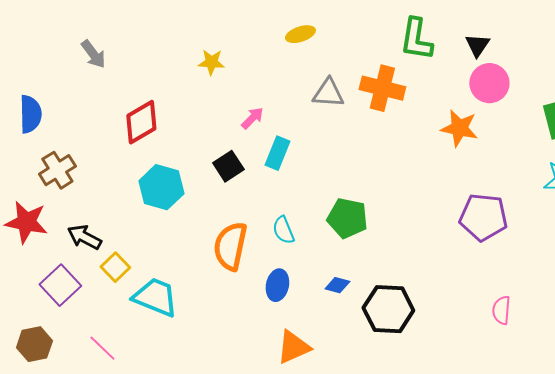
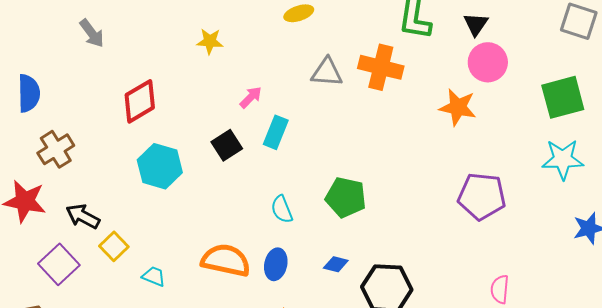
orange semicircle: (230, 246) -> (226, 260), moved, turned 90
cyan trapezoid: (155, 297) -> (154, 276), size x0.5

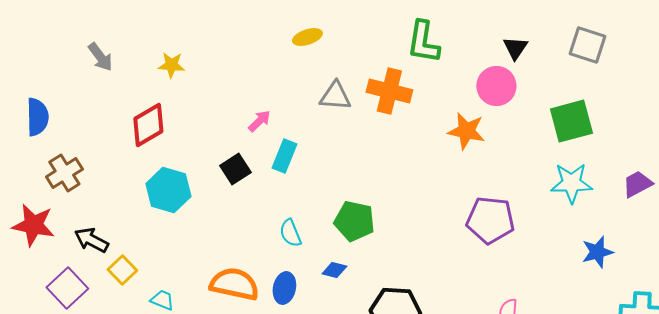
black triangle: (476, 24) -> (515, 48), moved
yellow star: (210, 41) -> (171, 65), moved
blue diamond: (336, 264) -> (334, 270), moved

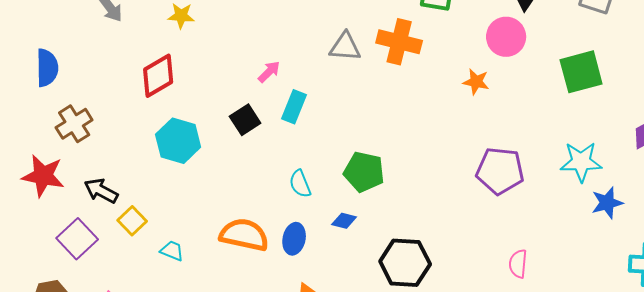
orange star: (466, 131) -> (476, 82), size x0.7
cyan star: (571, 183) -> (581, 162), moved

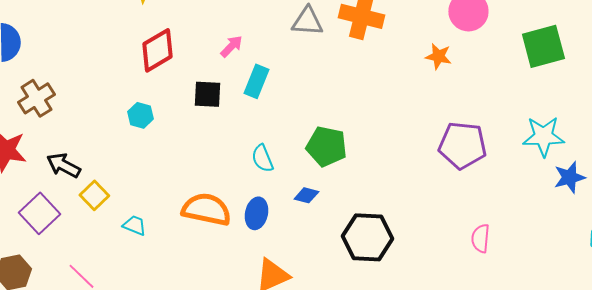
red diamond: (158, 76) -> (157, 50), moved
black square: (245, 120) -> (207, 94), turned 36
cyan hexagon: (178, 141) -> (140, 115), size x0.6

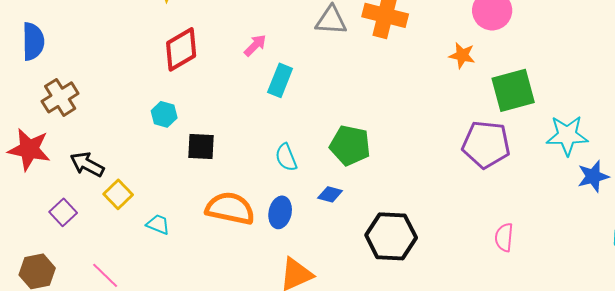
green square: (543, 46) -> (513, 90), moved
black square: (207, 94) -> (201, 146), moved
purple square: (39, 213) -> (63, 212), size x0.7

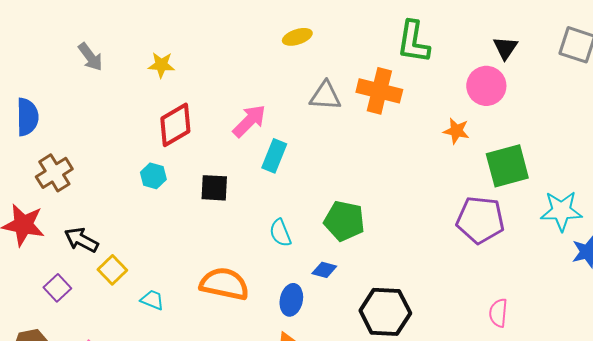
pink arrow: (255, 45) -> (249, 121), size x1.5
cyan hexagon: (164, 114) -> (153, 176), moved
black square: (201, 146) -> (214, 188), moved
blue ellipse: (280, 212) -> (291, 300), moved

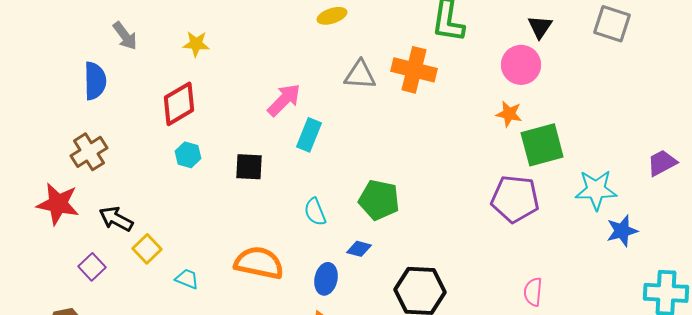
blue semicircle: (27, 117) -> (95, 81), moved
red diamond: (175, 125) -> (179, 104), moved
orange star: (456, 131) -> (509, 114), moved

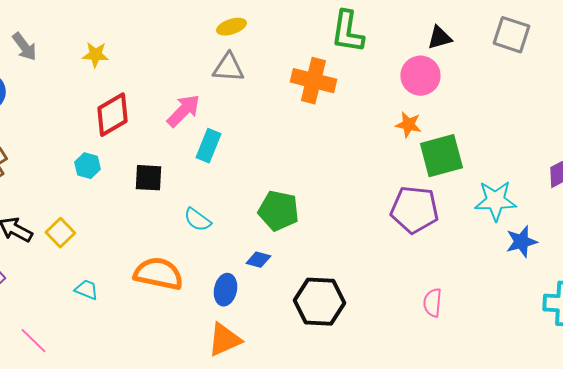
black triangle: (540, 27) -> (439, 38), turned 40
gray triangle: (360, 75) -> (228, 68), moved
red diamond: (179, 104) -> (112, 115), moved
cyan semicircle: (315, 212) -> (197, 220), moved, turned -32
yellow square: (147, 249) -> (60, 233), moved

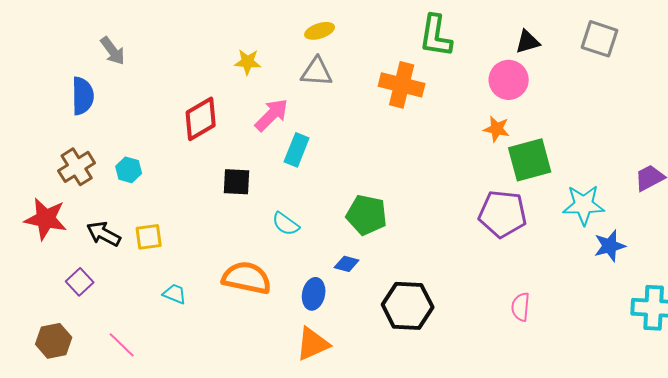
yellow star: (95, 55) -> (248, 62), moved
cyan hexagon: (87, 166) -> (129, 170), moved
yellow square: (60, 233) -> (149, 237), turned 36

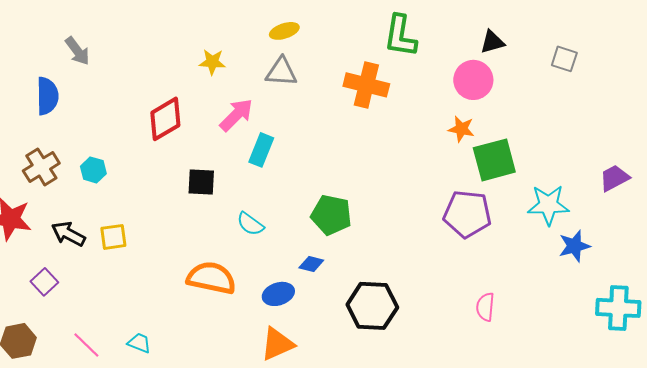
gray square: (600, 39) -> (564, 59), moved, size x0.7
cyan trapezoid: (175, 294) -> (139, 343), moved
blue ellipse: (314, 294) -> (278, 294), turned 60

